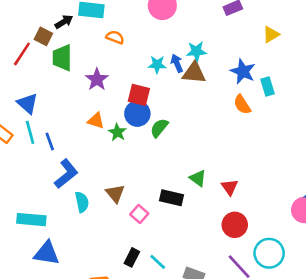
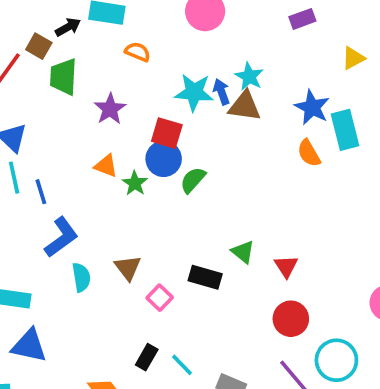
cyan star: (196, 51) -> (249, 77), turned 30
cyan star: (157, 65) -> (194, 92), size x1.5
cyan rectangle: (267, 87) -> (345, 130), size x1.5

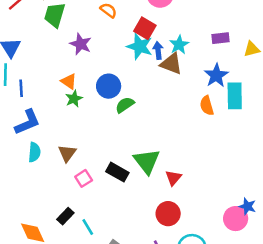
purple rectangle: (302, 19) -> (220, 38), moved
purple star: (110, 109) -> (81, 44), turned -30
red square: (167, 133) -> (145, 28), moved
green star: (135, 183) -> (74, 99), moved
green triangle: (243, 252) -> (147, 161), size x1.6

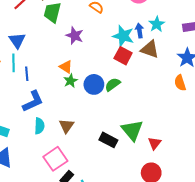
red square: (145, 28) -> (123, 56), moved
cyan star: (179, 45) -> (157, 24), moved
blue arrow: (158, 50) -> (139, 31), moved
blue circle: (109, 86) -> (94, 84), moved
pink square: (84, 178) -> (55, 159), moved, size x1.6

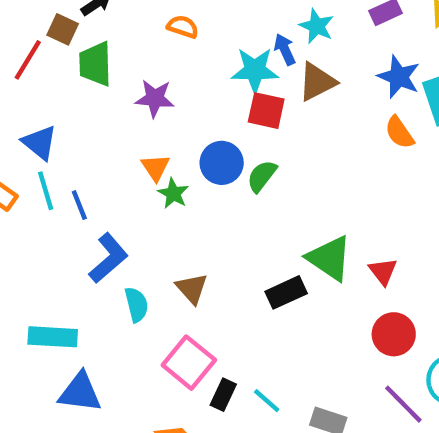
brown triangle: (150, 49) -> (317, 82), turned -30
orange triangle: (66, 67) -> (155, 167), turned 40
blue circle: (94, 84) -> (222, 163), moved
black rectangle: (108, 140) -> (286, 292), turned -36

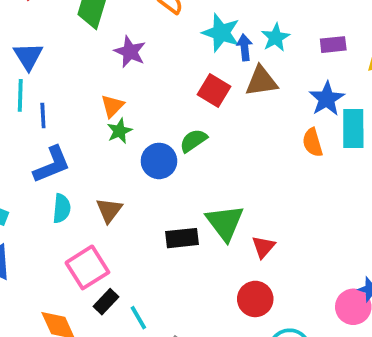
cyan star: (255, 70) -> (221, 33), moved
blue circle: (222, 163) -> (159, 161), moved

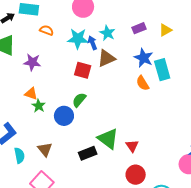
orange triangle: (112, 106) -> (31, 94), turned -40

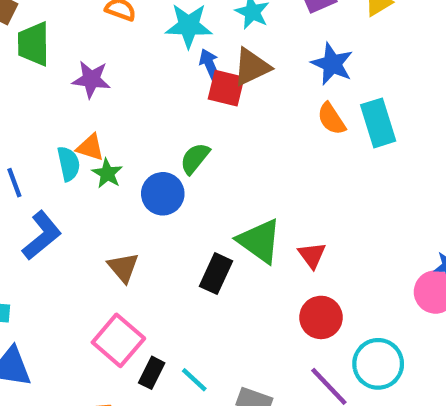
blue arrow: (92, 43) -> (210, 64), moved
red square: (83, 70) -> (226, 88), moved
cyan rectangle: (162, 70) -> (378, 123), moved
black rectangle: (88, 153) -> (216, 274), turned -42
cyan semicircle: (19, 155) -> (69, 164), moved

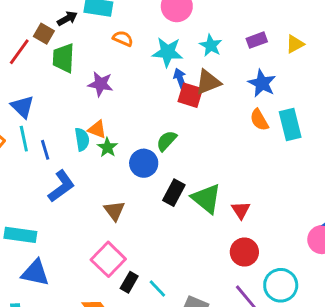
black rectangle: (216, 274) -> (174, 193), moved

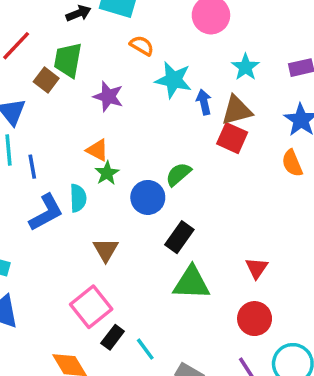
brown square: (44, 34) -> (46, 80), moved
cyan star: (168, 52) -> (173, 80), moved
red square: (190, 95) -> (232, 138), moved
cyan semicircle: (82, 139) -> (78, 198), moved
green triangle: (206, 199) -> (191, 283), moved, turned -44

